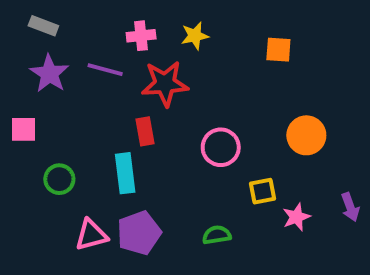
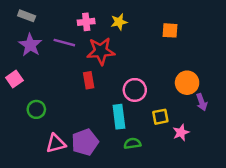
pink square: (23, 129) -> (14, 79), turned -35
cyan rectangle: (125, 173) -> (119, 117), moved
purple arrow: (350, 207) -> (202, 102), moved

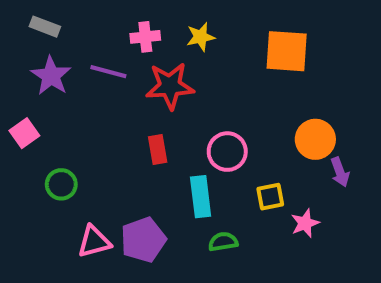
orange square: (170, 30) -> (287, 51), size x1.6
red rectangle: (89, 80) -> (158, 150), moved

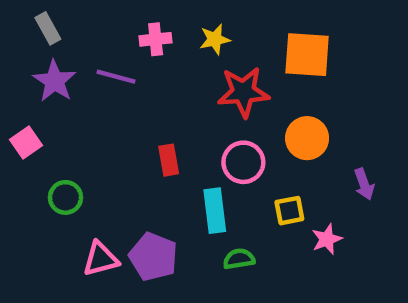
gray rectangle: (45, 27) -> (48, 28), turned 40
red star: (170, 86) -> (243, 92), moved
orange circle: (315, 139) -> (307, 138), moved
purple pentagon: (143, 240) -> (153, 257), turned -30

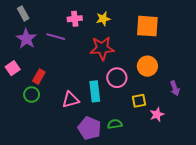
red star: (243, 92) -> (102, 48), moved
red rectangle: (169, 160) -> (39, 77), moved, turned 40
cyan rectangle: (215, 211) -> (95, 91), moved
purple pentagon: (153, 257) -> (89, 128), moved
pink triangle: (101, 259) -> (71, 100), moved

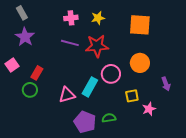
purple line: (56, 37) -> (70, 43), moved
cyan rectangle: (95, 91) -> (90, 87), turned 36

